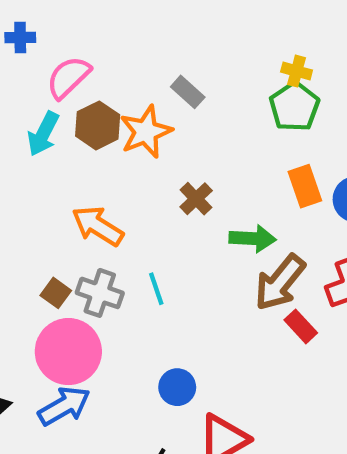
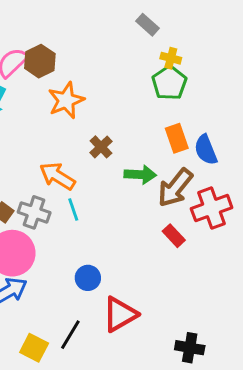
gray rectangle: (188, 92) -> (148, 25), moved
brown hexagon: (98, 125) -> (40, 61), moved
orange arrow: (98, 226) -> (57, 176), moved
brown arrow: (280, 282) -> (175, 188), moved

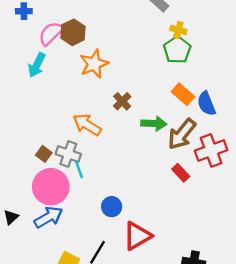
orange rectangle: (177, 138) -> (183, 94), turned -30
cyan line: (73, 210) -> (79, 169), moved

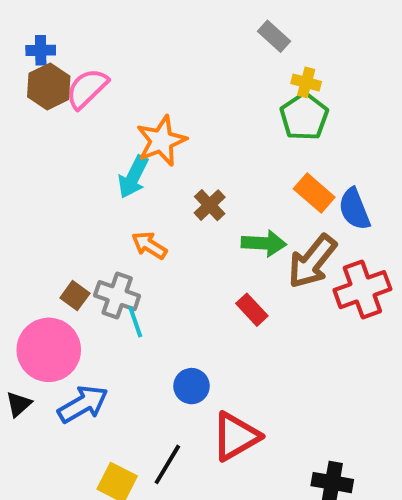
brown hexagon: (73, 32) -> (49, 86), moved
cyan arrow: (37, 65) -> (133, 177), moved
orange arrow: (87, 125) -> (149, 245), size x0.7
red rectangle: (181, 173) -> (252, 310), moved
pink circle: (51, 187) -> (49, 350), moved

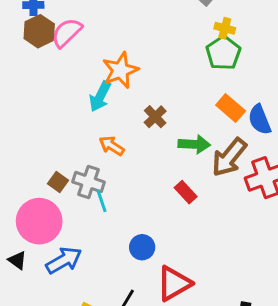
black triangle: (19, 404) -> (17, 260), turned -42

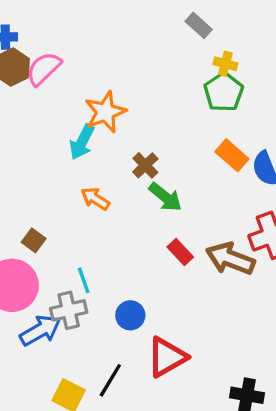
green arrow: (194, 144) -> (165, 197), moved, turned 36
brown arrow: (229, 157) -> (230, 259), moved, turned 72
gray cross: (88, 182) -> (69, 310), moved, turned -32
cyan line: (102, 201) -> (84, 280), moved

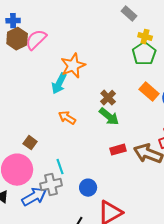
brown cross: (145, 165) -> (108, 98), moved
red rectangle: (180, 252) -> (118, 150), turned -63

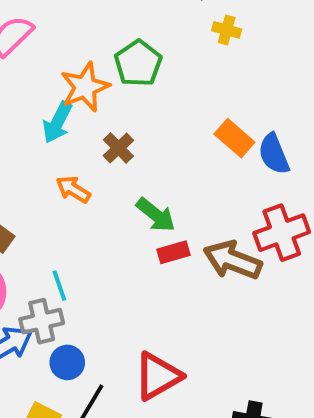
green pentagon: (144, 54) -> (138, 63), moved
brown cross: (108, 98) -> (118, 148), moved
green arrow: (109, 117) -> (156, 215), moved
blue circle: (88, 188) -> (67, 362), moved

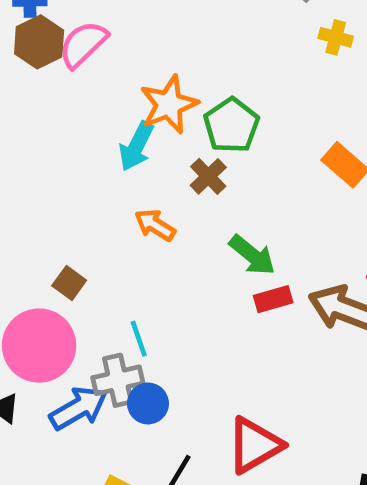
green pentagon: (138, 63) -> (231, 125), moved
blue circle: (67, 362) -> (148, 403), moved

